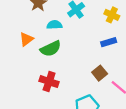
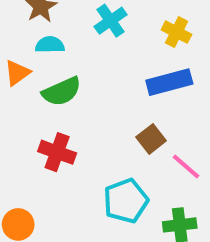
cyan semicircle: (54, 25) -> (50, 45), moved
blue rectangle: (109, 42) -> (169, 82), size x1.5

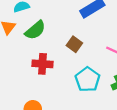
brown square: (151, 139) -> (74, 44), moved

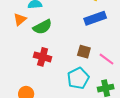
brown square: (74, 44) -> (84, 52), moved, turned -32

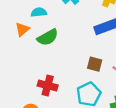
red cross: (43, 57) -> (48, 86), moved

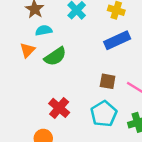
red cross: (48, 86) -> (59, 108), turned 30

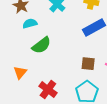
orange triangle: (27, 50) -> (20, 72), moved

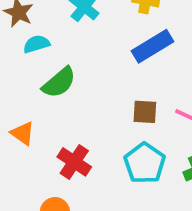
orange triangle: (20, 72) -> (23, 133), turned -32

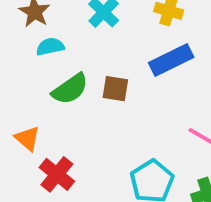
brown square: (145, 112) -> (115, 89), moved
red cross: (74, 162) -> (57, 174), moved

